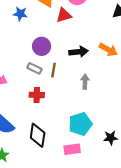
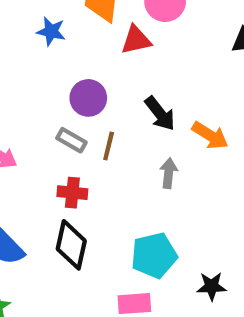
orange arrow: (108, 50) -> (210, 135), moved
black arrow: (79, 52) -> (160, 114), turned 54
black diamond: (38, 135) -> (71, 245), moved

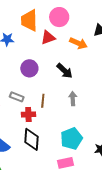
orange arrow: (210, 135) -> (78, 43), moved
gray rectangle: (71, 140) -> (17, 97), moved
brown line: (109, 146) -> (43, 101), moved

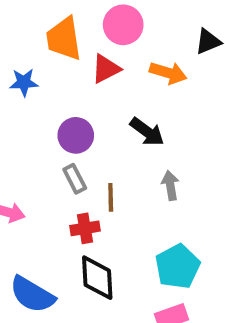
gray rectangle: (17, 97) -> (75, 179), moved, turned 48

